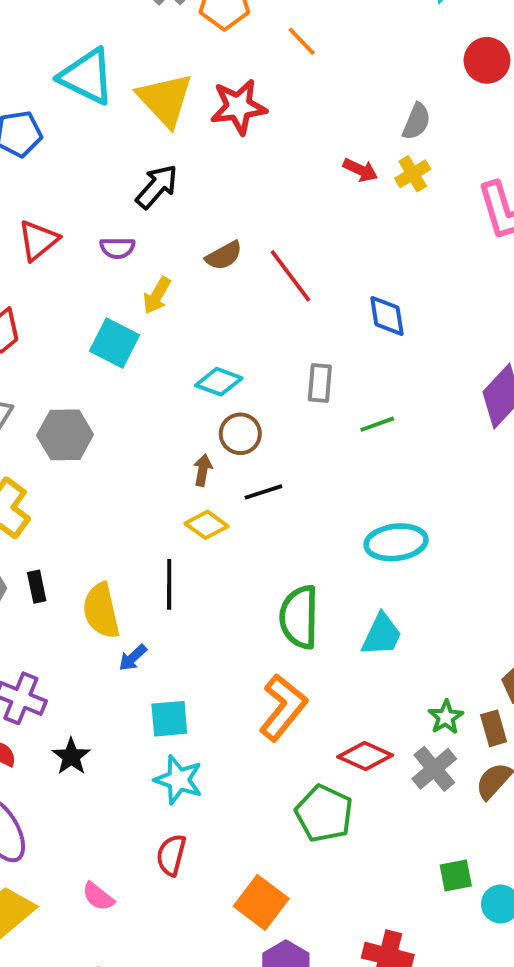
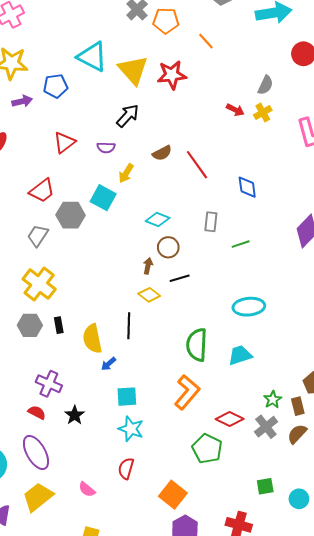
gray hexagon: (65, 435) -> (71, 215), moved
cyan trapezoid: (382, 635) -> (240, 355), turned -135
green square: (456, 875) -> (265, 486), moved

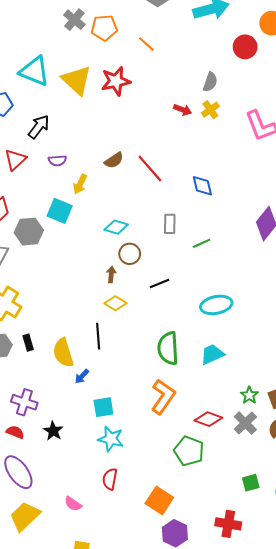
black arrow: (128, 116) -> (39, 127), moved
black line: (180, 278) -> (160, 284), moved

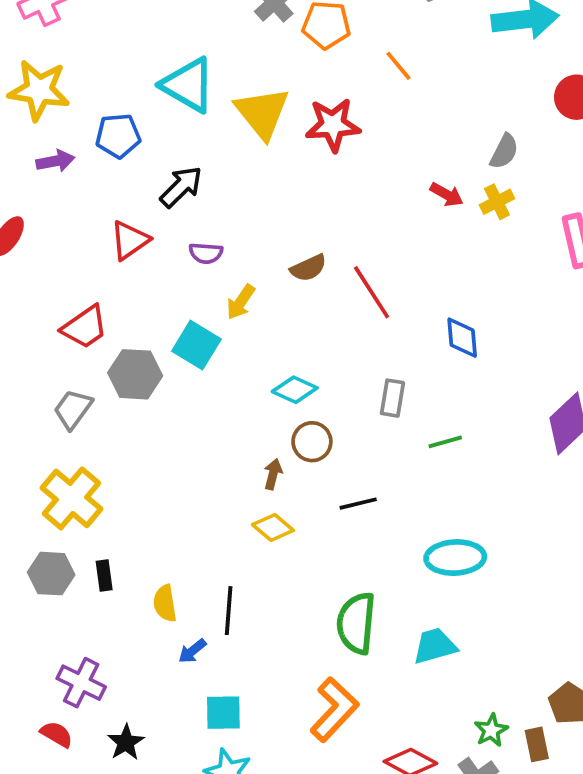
black line: (98, 336) -> (229, 611), moved
yellow semicircle: (63, 353) -> (165, 603), size x0.7

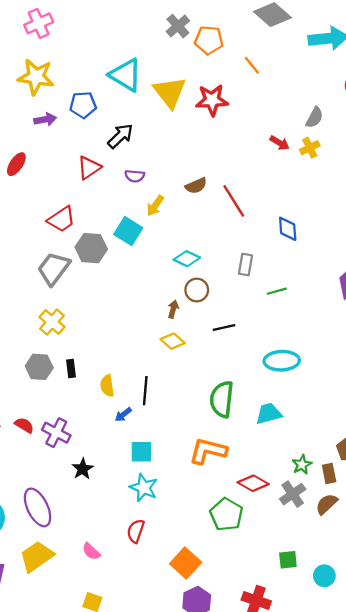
gray trapezoid: (73, 409) -> (54, 268), size x1.4
yellow cross: (72, 498) -> (52, 322), size x0.7
orange L-shape: (334, 710) -> (208, 451), turned -120
red semicircle: (57, 734) -> (24, 425), moved

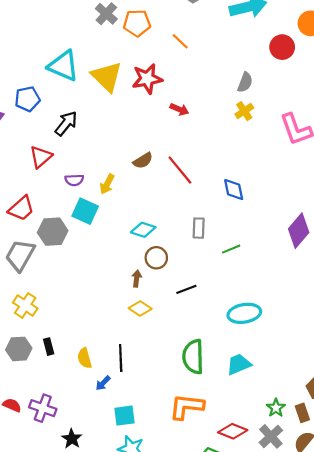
red arrow: (280, 143) -> (179, 109), moved
purple semicircle: (135, 176) -> (74, 180), moved

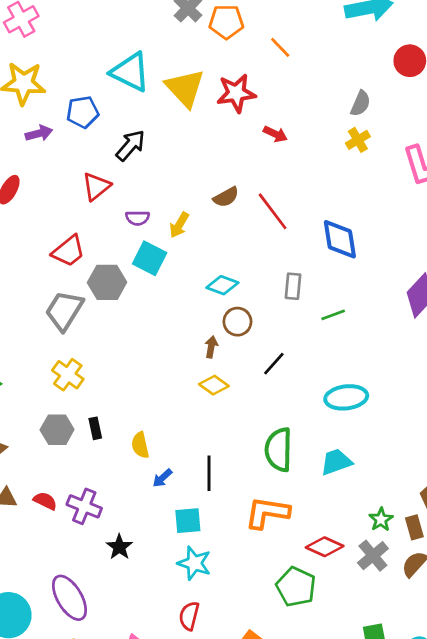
blue diamond: (234, 190) -> (340, 239), size x1.4
black line: (186, 289) -> (274, 364), turned -30
black line: (121, 358) -> (209, 473), moved

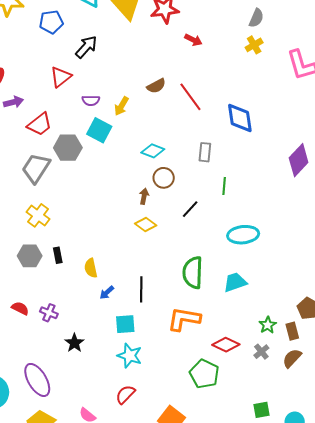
purple arrow: (39, 133) -> (13, 102), moved
green line: (333, 315) -> (224, 186), moved, turned -66
purple cross: (84, 506) -> (49, 313), size x0.7
gray cross: (373, 556) -> (261, 352), size x0.7
red semicircle: (189, 616) -> (125, 394), turned 30

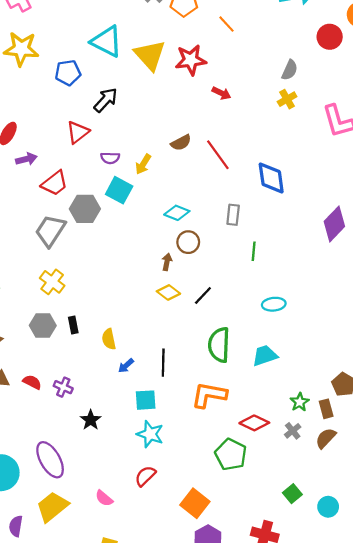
black line: (190, 209) -> (203, 296), moved
cyan ellipse: (243, 235) -> (274, 304), size x0.7
green square: (262, 410) -> (292, 494), turned -30

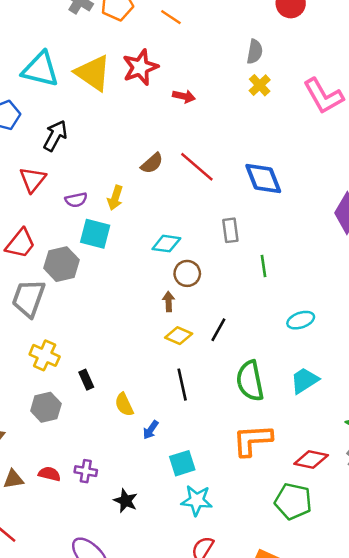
black rectangle: (73, 325) -> (86, 380), moved
black line: (163, 363) -> (182, 385), moved

